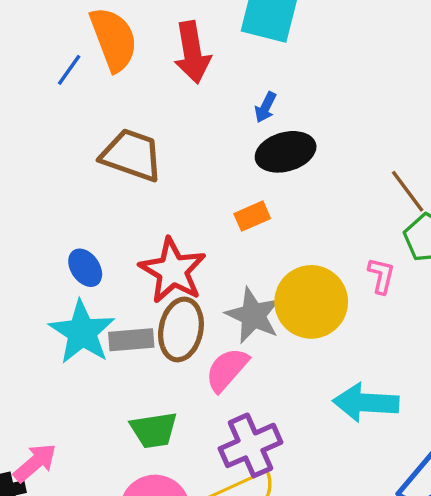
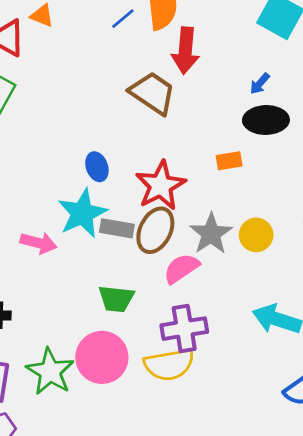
red arrow: (192, 52) -> (185, 51), moved
yellow circle: (311, 302) -> (256, 235), size x0.6
pink arrow: (35, 463) -> (39, 243), moved, turned 40

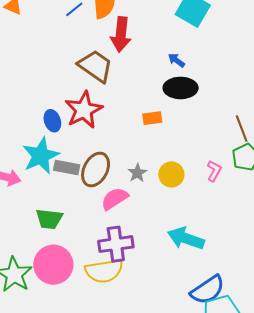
blue arrow: (260, 84) -> (176, 60), turned 84
red star: (161, 185) -> (84, 110), moved
gray star: (211, 234) -> (137, 173), size x0.6
green trapezoid: (116, 299) -> (49, 219), moved

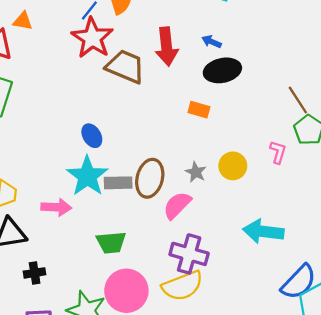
red arrow: (121, 34) -> (167, 47), moved
red star: (84, 110) -> (92, 38), moved
orange rectangle: (152, 118) -> (199, 110), turned 36
purple cross: (116, 244) -> (189, 254), turned 36

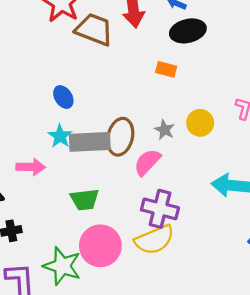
cyan star: (87, 176) -> (60, 136), size x0.6
gray rectangle: (118, 183) -> (90, 142), size x1.5

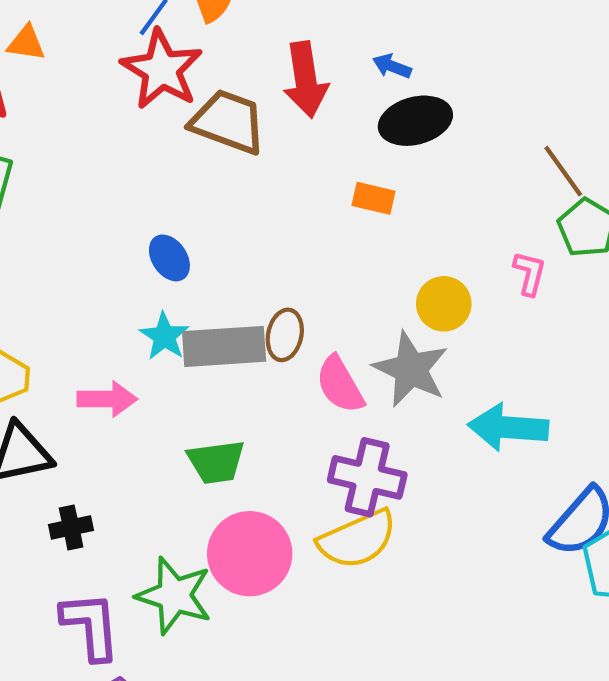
gray star: (164, 130) -> (411, 369), moved, size x1.8
brown ellipse: (120, 137) -> (285, 335), size x0.7
pink semicircle: (147, 162) -> (340, 385), turned -72

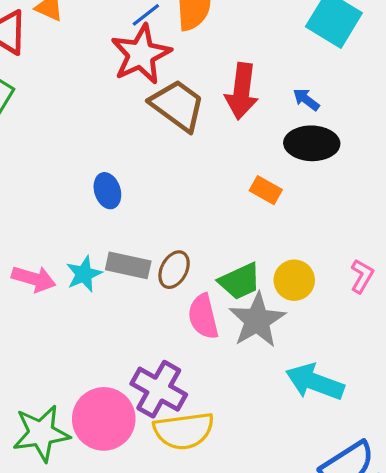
cyan star: (164, 336) -> (84, 274), moved
gray rectangle: (224, 346) -> (128, 265), size x0.7
green trapezoid: (216, 462) -> (240, 281), moved, turned -33
purple cross: (367, 477) -> (159, 389), moved
green star: (174, 596) -> (41, 433), turned 30

